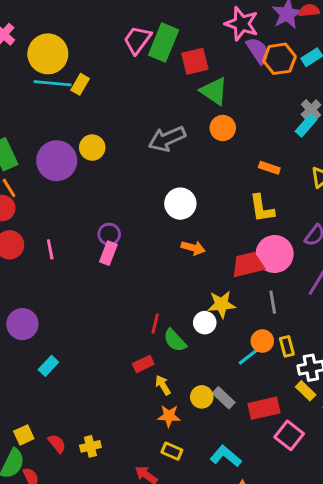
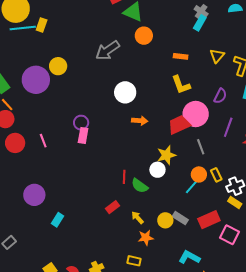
red rectangle: (143, 364) -> (112, 207), moved
yellow rectangle: (172, 451) -> (134, 261), moved

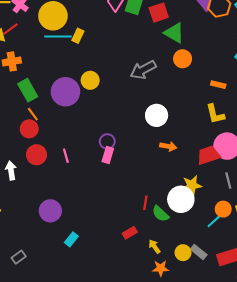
white circle: (157, 170) -> (181, 199), size x1.6

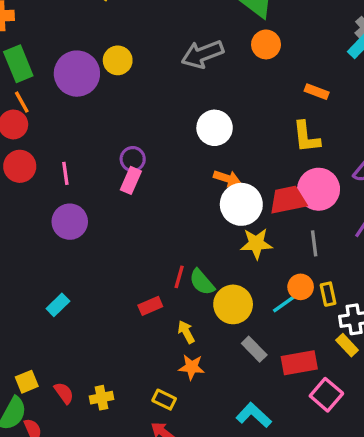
white circle: (181, 199) -> (241, 204), moved
red line: (145, 203) -> (179, 277), moved
purple circle: (50, 211) -> (70, 222), moved
yellow circle: (183, 253) -> (233, 304), moved, size x1.5

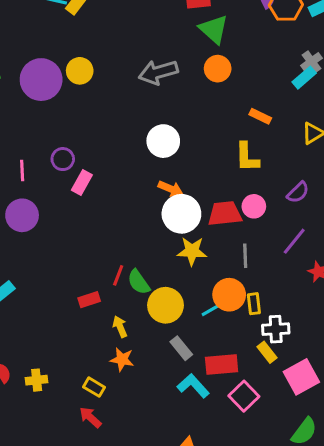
purple circle: (133, 159) -> (63, 159), moved
pink circle: (319, 189) -> (254, 206), size x0.6
orange circle: (301, 287) -> (229, 295), size x1.4
cyan L-shape: (254, 415) -> (193, 386), moved

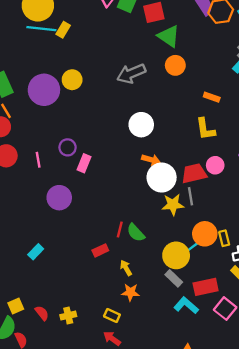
purple circle: (22, 215) -> (59, 198), moved
gray line: (245, 256) -> (191, 196), moved
yellow circle: (165, 305) -> (176, 255), moved

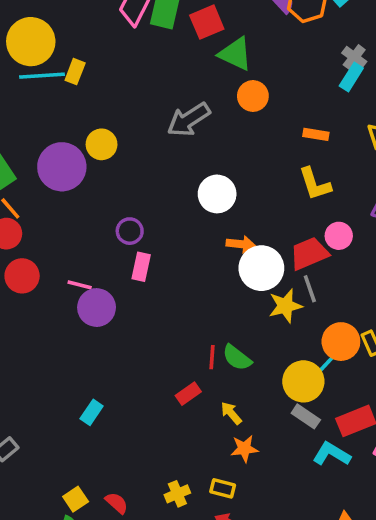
purple circle: (68, 147) -> (130, 231), moved
pink line: (38, 160) -> (80, 285), moved, turned -56
purple circle: (59, 198) -> (97, 308), moved
yellow cross: (68, 316) -> (177, 494), moved

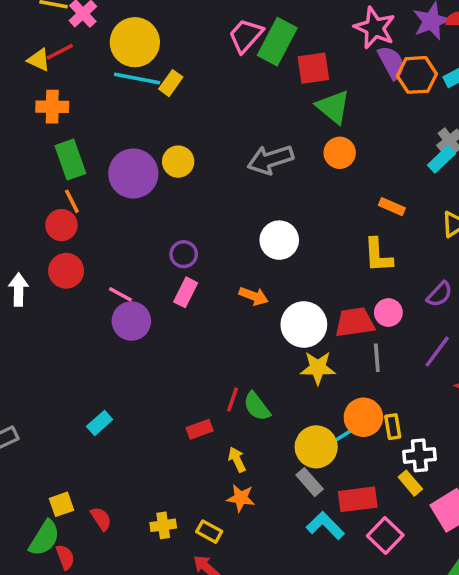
orange arrow: (241, 244) -> (254, 296), moved
gray line: (310, 289) -> (377, 358), moved

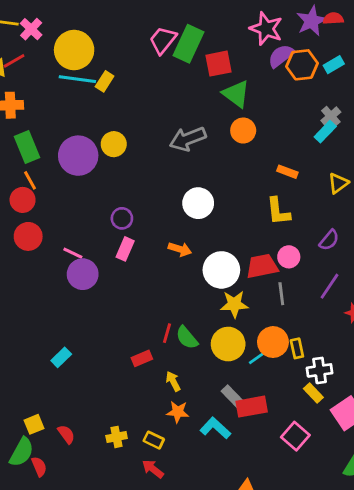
purple semicircle: (392, 62) -> (281, 56), turned -96
yellow circle: (316, 447) -> (228, 344), moved
red rectangle: (358, 499) -> (252, 407), moved
cyan L-shape: (325, 526) -> (215, 428), moved

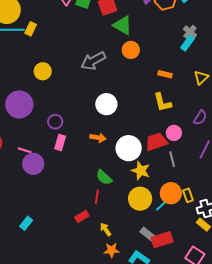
purple circle: (78, 156) -> (19, 104), moved
yellow star: (234, 304) -> (141, 171), turned 30
green semicircle: (187, 338) -> (104, 177), moved

